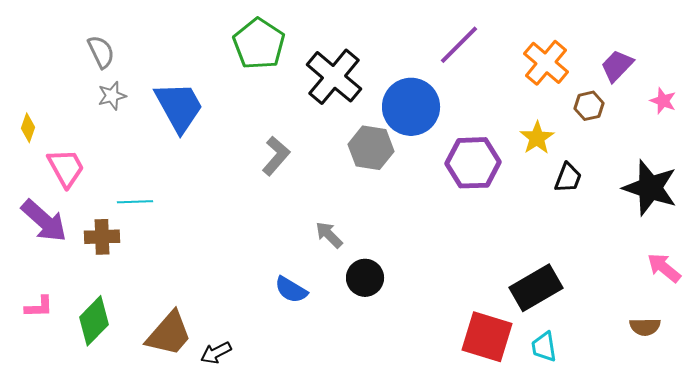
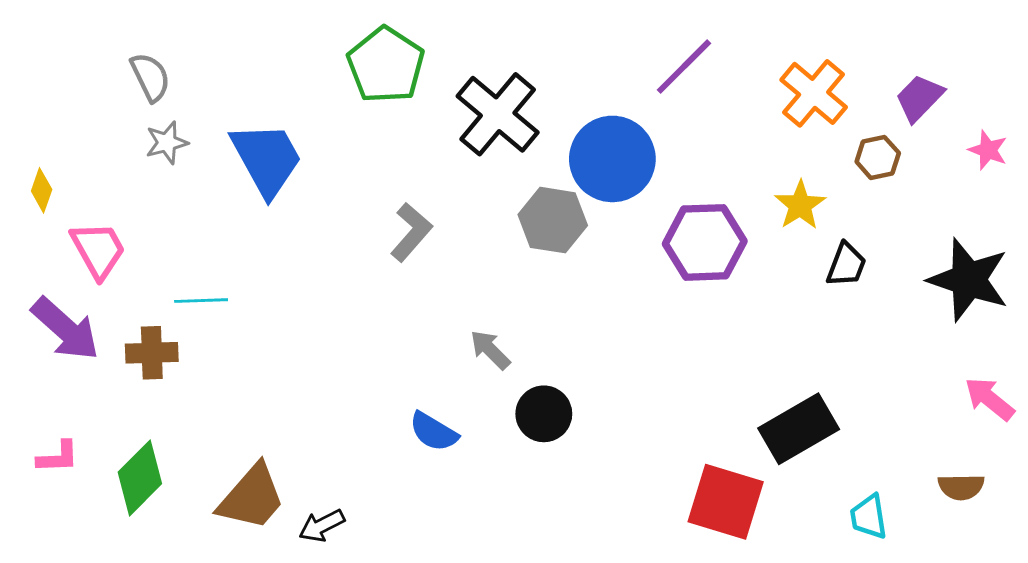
cyan trapezoid: (544, 347) -> (869, 517), moved

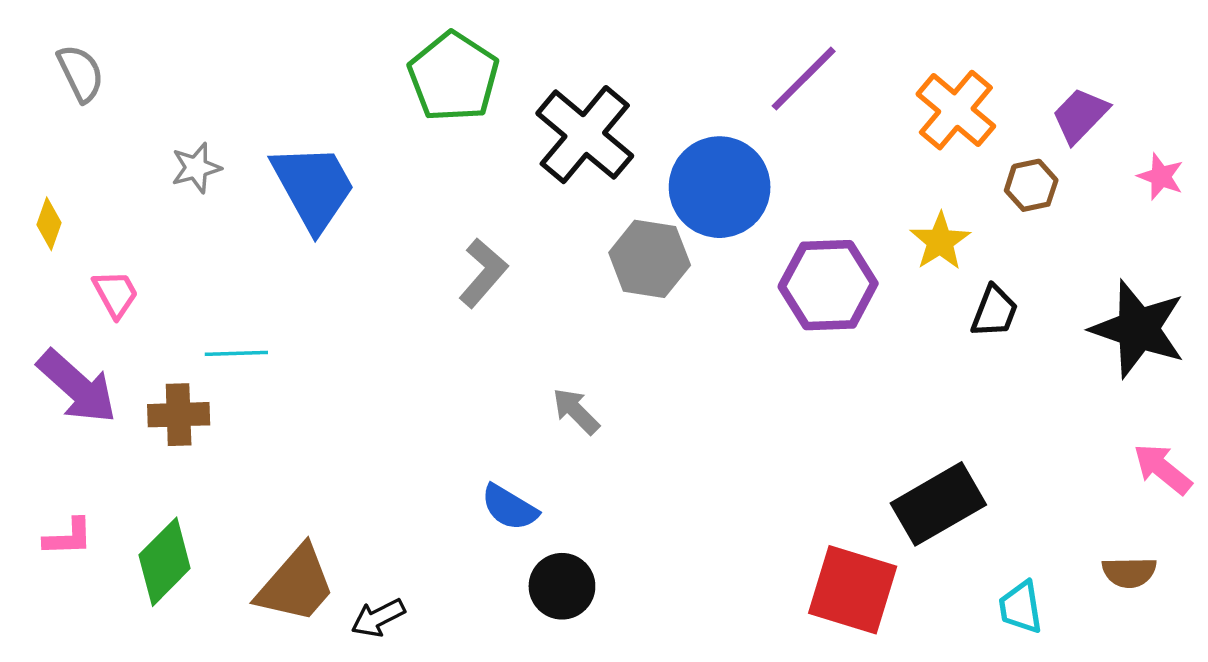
gray semicircle: (150, 77) -> (81, 73), moved
pink trapezoid: (98, 250) -> (116, 294), size x0.7
black circle: (544, 414) -> (562, 586), moved

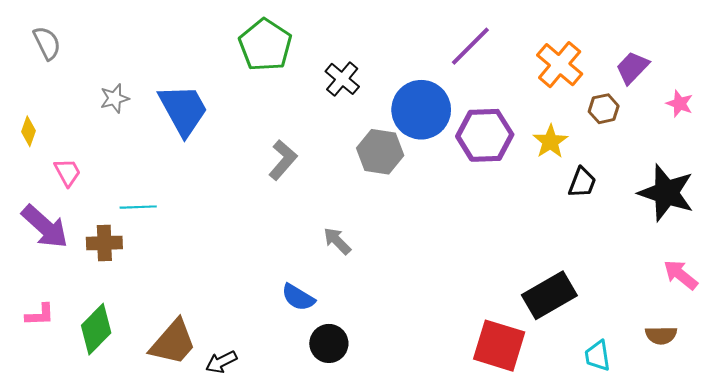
black cross: (585, 135) -> (342, 79), size x0.6
purple hexagon: (828, 285) -> (485, 135), moved

